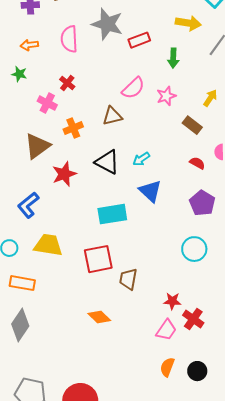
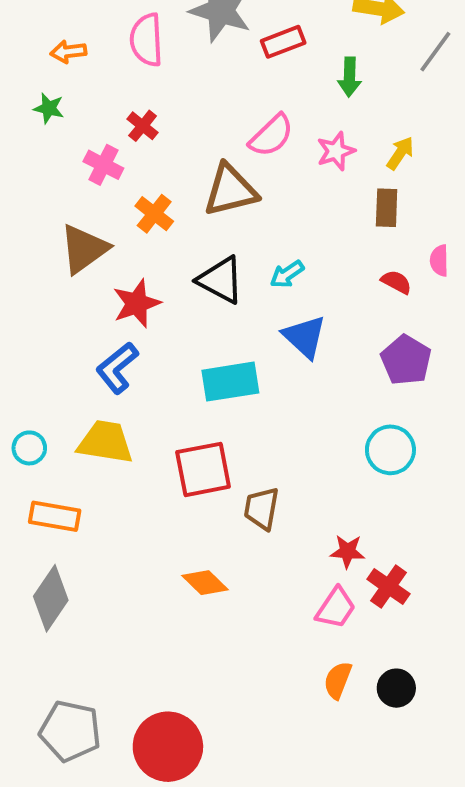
yellow arrow: (210, 98) -> (400, 153), moved
brown triangle: (112, 116) -> (230, 190), size x1.4
brown rectangle: (192, 125) -> (387, 208), turned 54
orange cross: (73, 128) -> (154, 214), turned -30
blue L-shape: (28, 205) -> (117, 368), moved

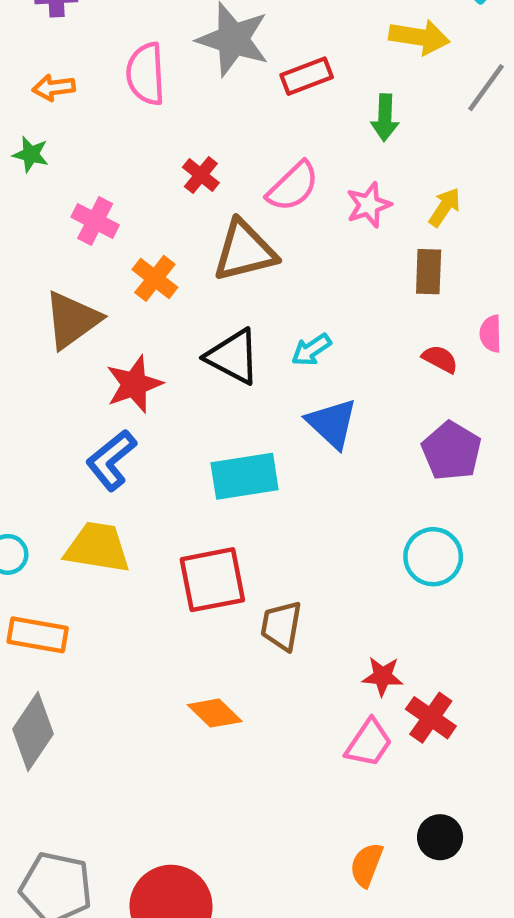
red cross: (143, 126) -> (201, 175), moved
orange semicircle: (338, 680) -> (366, 865), moved

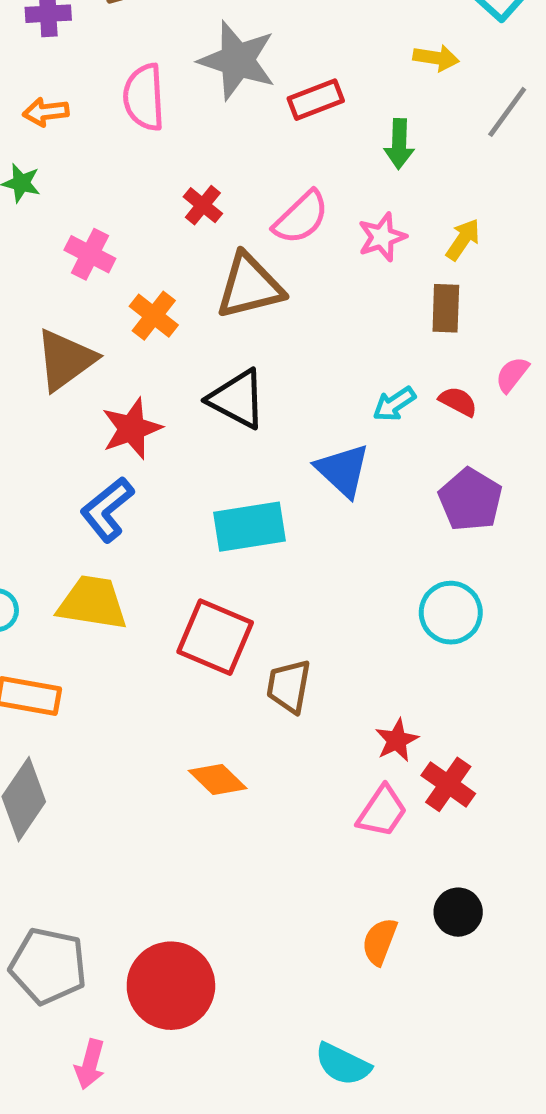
yellow arrow: (419, 37) -> (436, 58), size x0.7
pink semicircle: (491, 334) -> (512, 375), turned 39
cyan arrow: (311, 350) -> (394, 404), moved
red square: (212, 580) -> (215, 637), turned 34
red star: (383, 676) -> (397, 740), turned -30

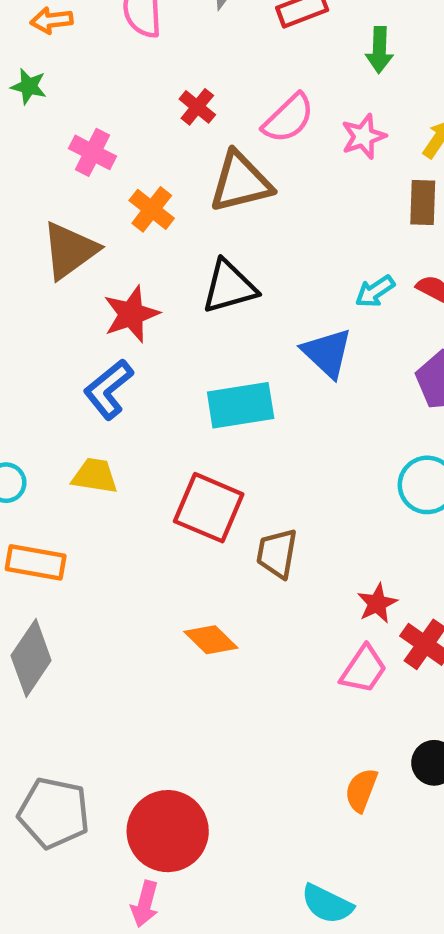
black triangle: (237, 399) -> (229, 287), turned -44
yellow trapezoid: (92, 603) -> (95, 476), size x0.7
pink arrow: (90, 1064) -> (145, 904), moved

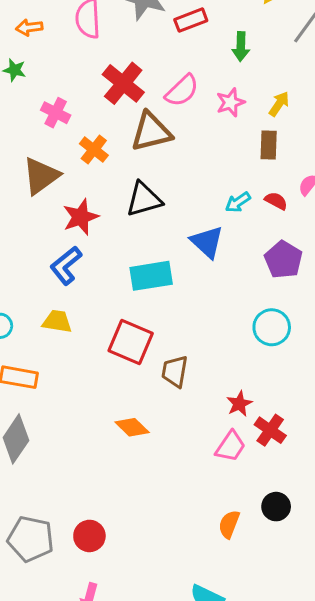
red cross: (197, 107) -> (123, 83), size x1.8
red circle: (168, 831) -> (89, 536), moved, size x0.6

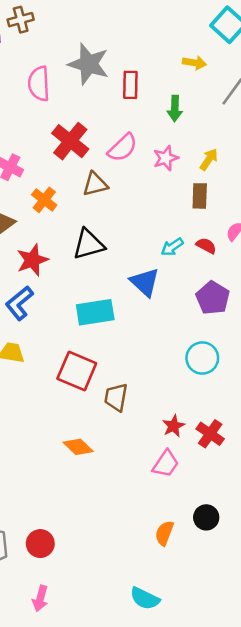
red rectangle: (191, 20) -> (130, 85), turned -68
brown triangle: (151, 132) -> (95, 184), size x0.7
red cross: (270, 430) -> (210, 434), moved

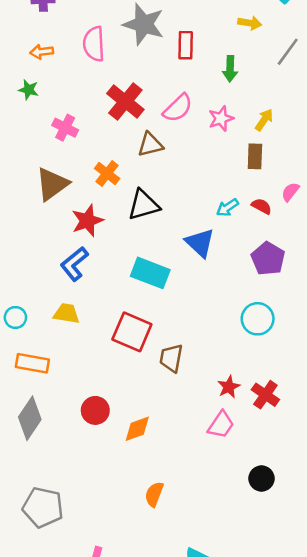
orange cross: (44, 200) -> (107, 173), moved
cyan rectangle: (95, 312) -> (150, 273), turned 30
orange diamond: (78, 447) -> (137, 429), moved, turned -64
orange semicircle: (164, 533) -> (154, 494), moved
red circle: (40, 544) -> (95, 410), moved

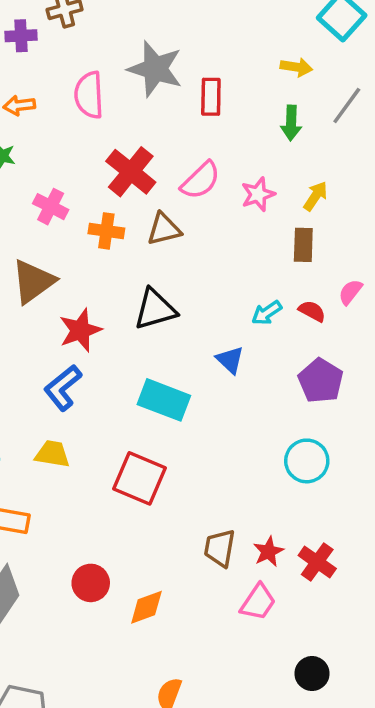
green arrow: (230, 69) -> (291, 123), moved
orange cross: (107, 173) -> (106, 231), moved, turned -30
blue triangle: (200, 243) -> (230, 360), size x0.7
brown trapezoid: (171, 358) -> (220, 548), moved

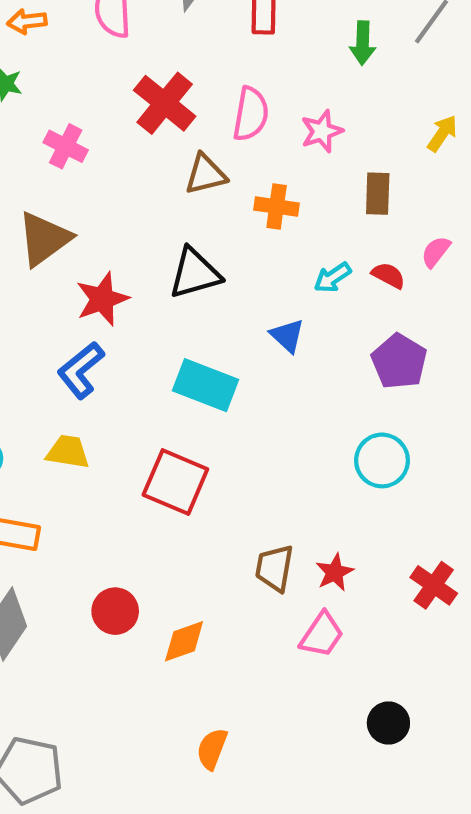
pink semicircle: (200, 180) -> (251, 114), turned -36
yellow arrow: (315, 196) -> (442, 133), moved
orange cross: (106, 231) -> (277, 207), moved
red cross: (317, 562) -> (434, 585), moved

